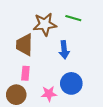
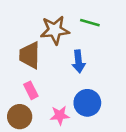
pink rectangle: (25, 73) -> (31, 90), turned -32

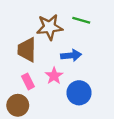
blue arrow: (79, 61) -> (71, 55), turned -90
pink star: (60, 115) -> (54, 76), moved, turned -30

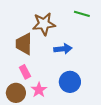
green line: (81, 20) -> (82, 14), moved
pink star: (54, 76) -> (39, 90), moved

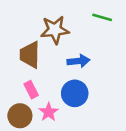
blue circle: (70, 82) -> (75, 93), moved

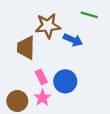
blue arrow: (78, 61) -> (73, 40), moved, turned 30
pink rectangle: (31, 90) -> (41, 77), moved

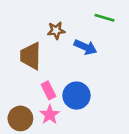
brown star: (48, 26) -> (56, 30), size x0.6

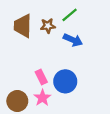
green line: (105, 18) -> (70, 15), moved, turned -56
brown trapezoid: (31, 56) -> (23, 26), moved

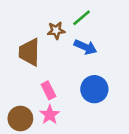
brown trapezoid: (23, 26) -> (29, 52), moved
blue circle: (65, 81) -> (94, 89), moved

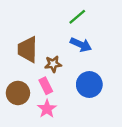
brown star: (56, 30) -> (53, 64), moved
brown circle: (20, 119) -> (18, 93), moved

